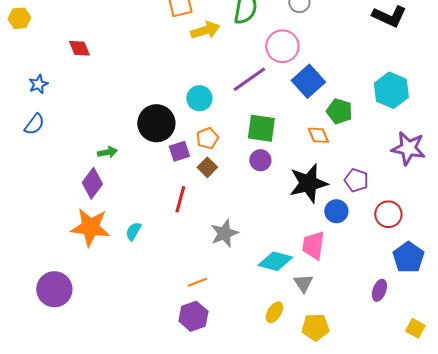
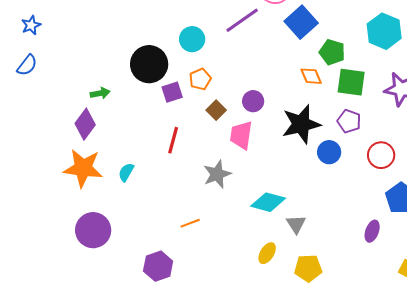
green square: (261, 128) -> (351, 82), moved
brown square: (207, 167) -> (216, 110), moved
pink trapezoid: (313, 245) -> (241, 135), moved
purple circle: (54, 289) -> (93, 230), moved
purple hexagon: (193, 316) -> (158, 266), moved

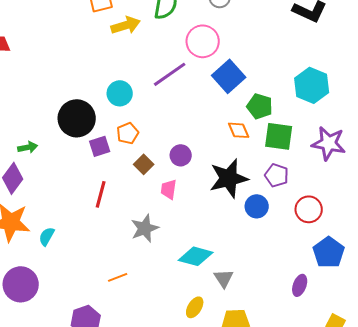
pink trapezoid: (241, 135) -> (169, 189), size x0.7
cyan semicircle: (126, 172) -> (47, 236), moved

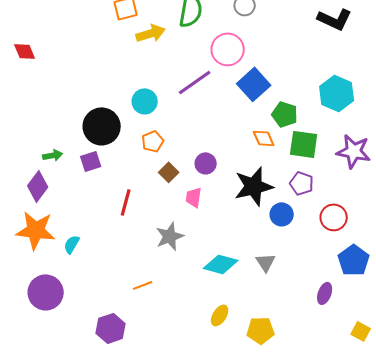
purple square: (100, 146) -> (91, 161), moved
gray triangle: (224, 278) -> (266, 262), moved

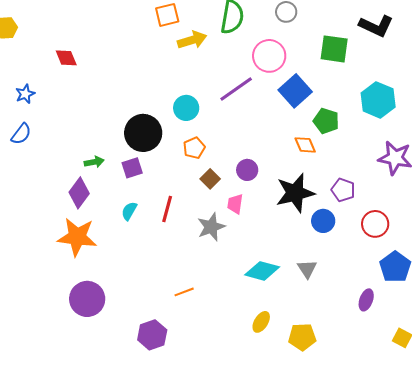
green square: (304, 144) -> (334, 49), moved
gray star: (170, 236) -> (211, 227), moved
cyan semicircle: (72, 244) -> (129, 211), moved

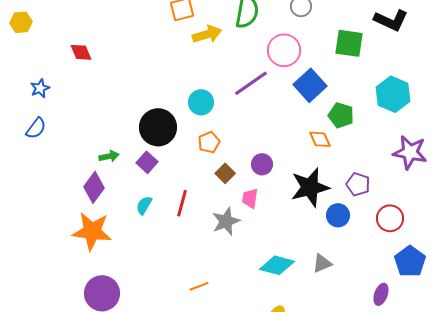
purple square: (132, 168) -> (147, 162), turned -30
gray triangle: (307, 269) -> (322, 263), turned 40

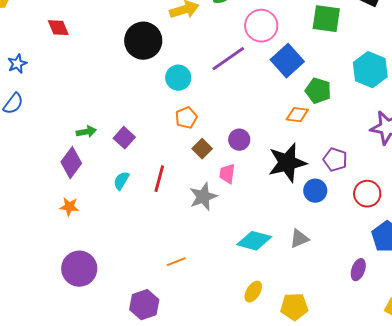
black circle: (158, 127) -> (143, 41), moved
orange diamond: (320, 139) -> (297, 115), turned -60
orange star: (92, 231) -> (69, 207), size x0.5

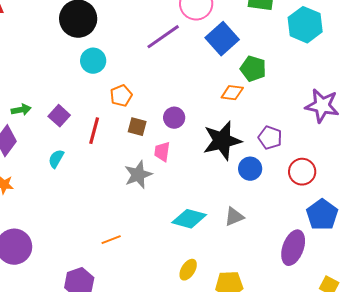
cyan hexagon: (370, 70) -> (305, 25), moved
cyan circle: (178, 78) -> (93, 61), moved
brown square: (202, 149) -> (137, 127), turned -30
red line: (159, 179) -> (94, 131), moved
purple ellipse: (358, 270) -> (293, 248), size x1.6

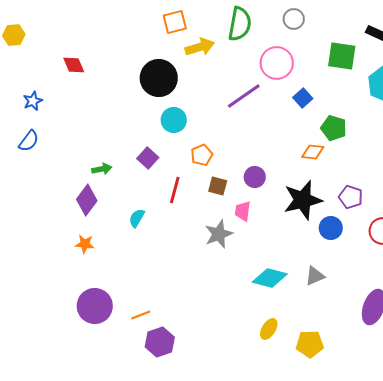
blue square: (222, 39) -> (303, 98), size x0.6
purple square: (59, 116) -> (148, 158), moved
orange line: (111, 240) -> (141, 315), moved

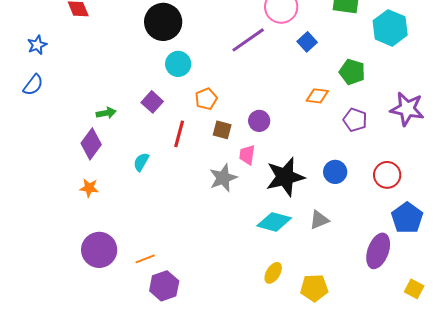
green pentagon: (334, 128) -> (352, 72), moved
purple pentagon: (351, 197) -> (355, 120), moved
black star: (303, 200) -> (285, 177), moved

